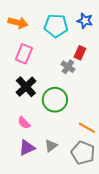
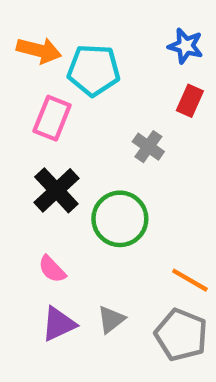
cyan pentagon: (56, 26) -> (94, 70), moved
red rectangle: (80, 53) -> (190, 101), moved

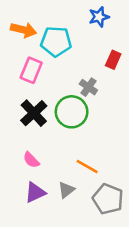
blue star: (186, 46) -> (99, 17), moved, turned -30
green circle: (120, 219) -> (72, 112), moved
orange line: (190, 280) -> (87, 166), moved

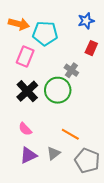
blue star: (99, 17) -> (86, 21), moved

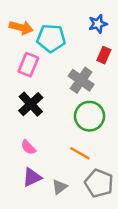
gray cross: (71, 70) -> (81, 80), size x1.5
green circle: (58, 90) -> (89, 116), moved
gray triangle: (54, 153) -> (60, 187), moved

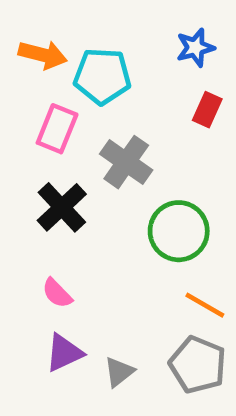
gray cross: (81, 80) -> (126, 162), moved
orange line: (80, 153) -> (205, 305), moved

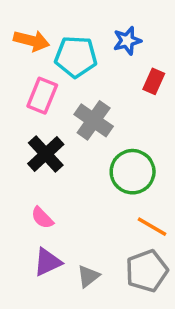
blue star: (195, 48) -> (127, 41), moved
gray pentagon: (198, 365) -> (147, 271), turned 30

